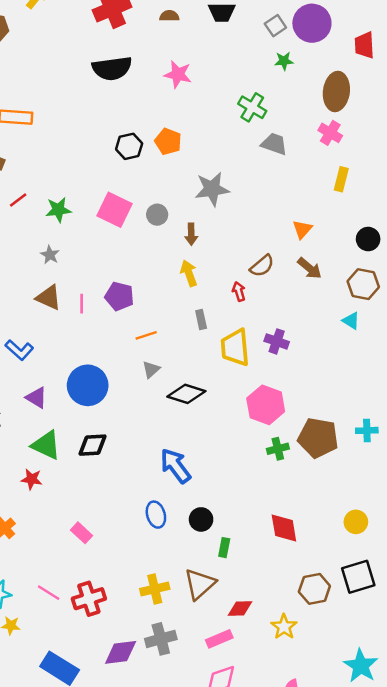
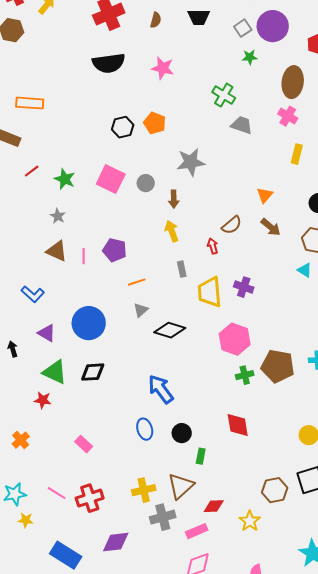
brown semicircle: (169, 16) -> (156, 20), turned 105
green star: (58, 210) -> (65, 179), turned 30
red diamond: (284, 528) -> (238, 425), moved
gray cross: (161, 639) -> (163, 517), moved

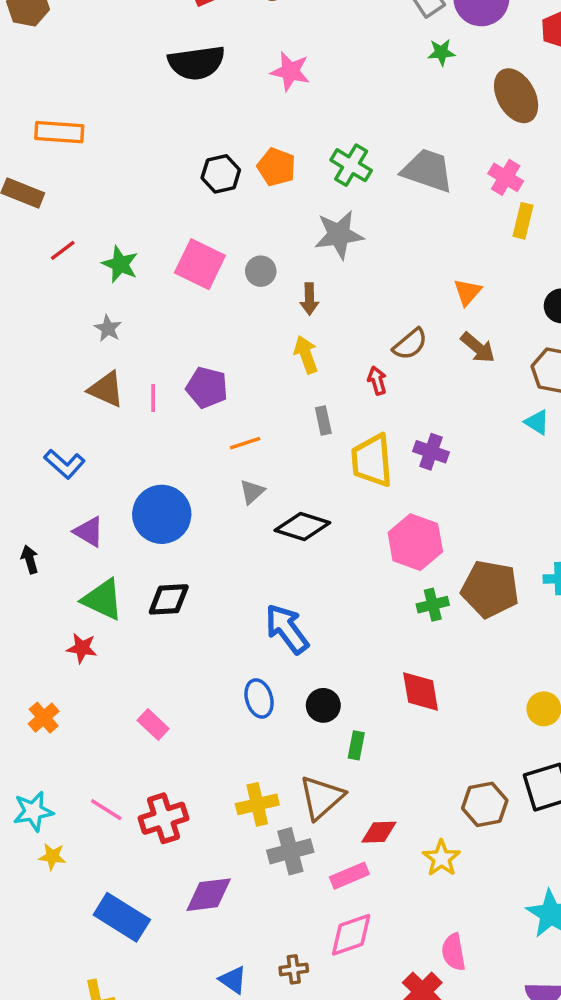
brown ellipse: (293, 82) -> (516, 96), turned -36
green cross: (224, 95) -> (351, 165), moved
pink cross: (288, 116) -> (506, 177), moved
gray trapezoid: (242, 125) -> (427, 170), size x1.4

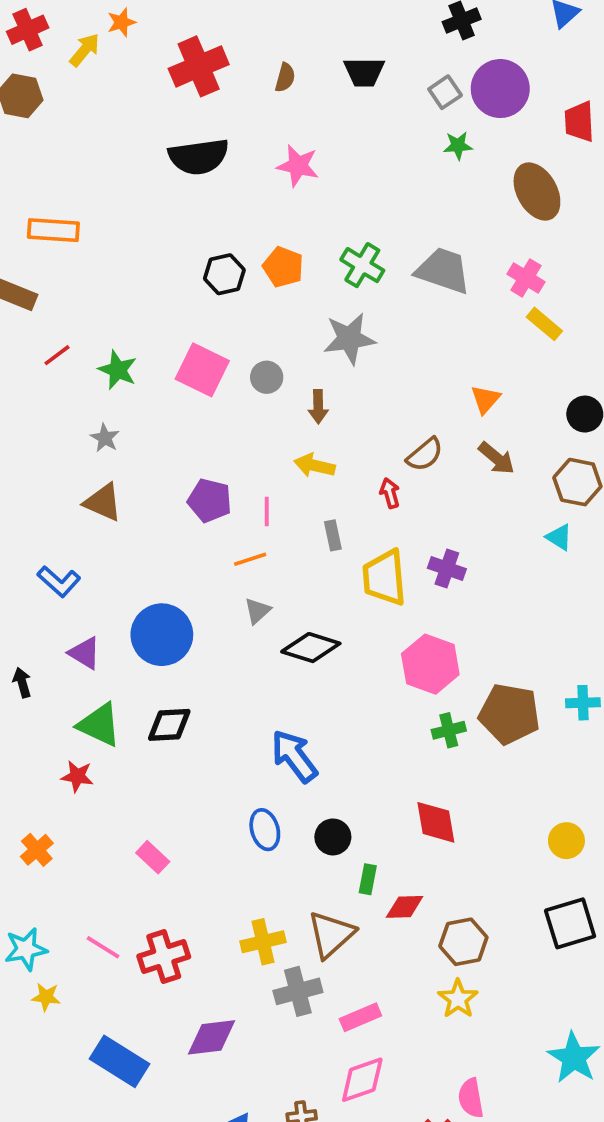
yellow rectangle: (523, 221) -> (544, 324), turned -64
yellow arrow: (306, 355) -> (314, 466), turned -57
pink line: (153, 398) -> (267, 511), moved
brown hexagon: (485, 804) -> (463, 942), moved
red diamond: (379, 832) -> (405, 907), moved

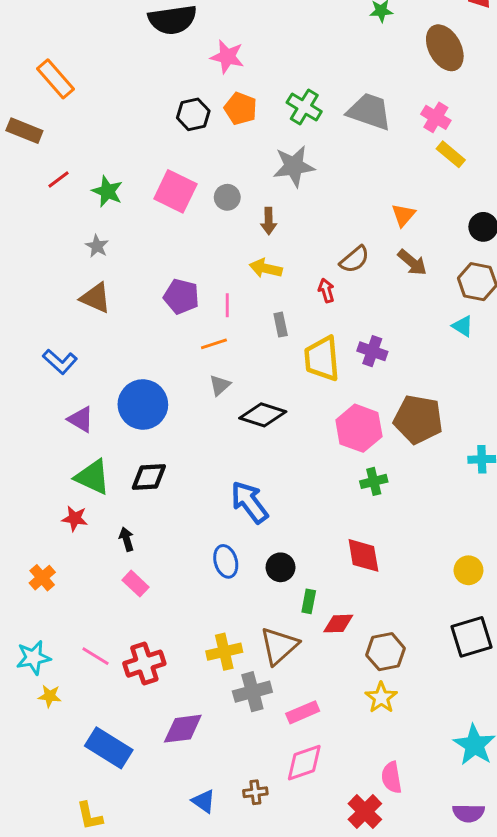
pink star: (298, 166) -> (227, 57), moved
orange rectangle: (53, 230) -> (56, 79), turned 45
black arrow: (22, 682) -> (127, 539), moved
brown pentagon: (509, 714) -> (418, 419), moved

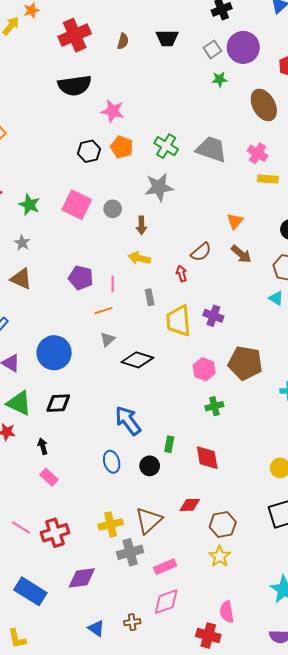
yellow rectangle: (451, 154) -> (268, 179), turned -36
pink hexagon: (359, 428) -> (204, 369), size x0.7
green rectangle: (309, 601) -> (169, 444), moved
red cross: (365, 812) -> (208, 635), turned -30

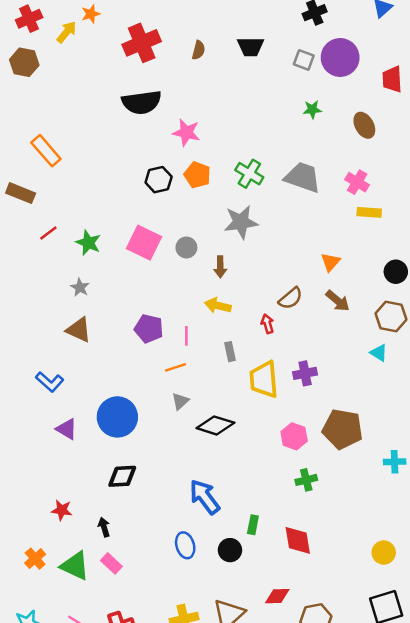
gray square: (212, 49) -> (304, 60), turned -36
green star: (220, 79) -> (312, 110), moved
brown ellipse: (264, 105) -> (364, 125), size x0.7
purple cross: (213, 316) -> (305, 373), turned -30
green triangle: (19, 403) -> (75, 566), moved

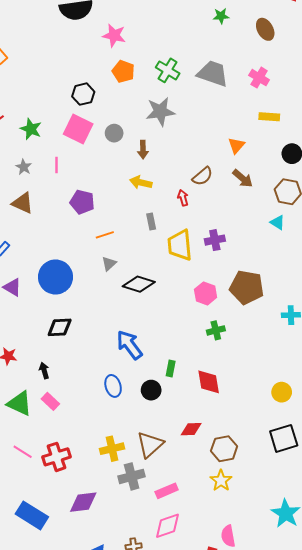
black hexagon: (159, 180) -> (83, 94), moved
yellow rectangle: (369, 212) -> (269, 117), moved
pink line: (186, 336) -> (57, 165), moved

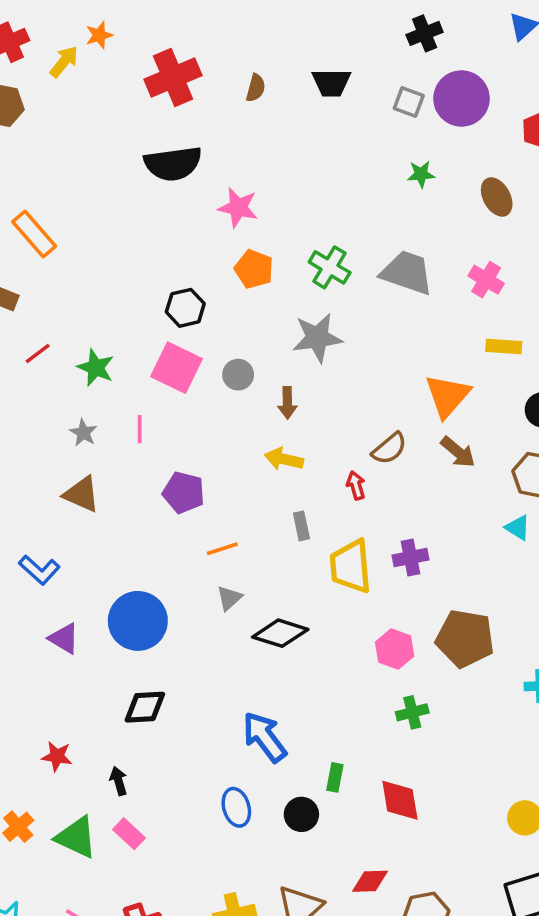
orange triangle: (236, 145) -> (447, 396), size x1.6

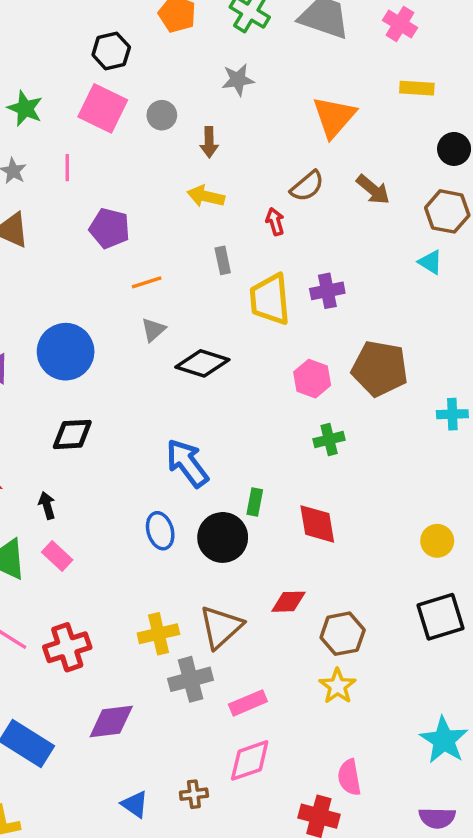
gray star: (317, 338) -> (238, 80), size x0.7
orange triangle: (447, 396) -> (334, 117), moved
black circle: (301, 814) -> (223, 537), size x1.5

